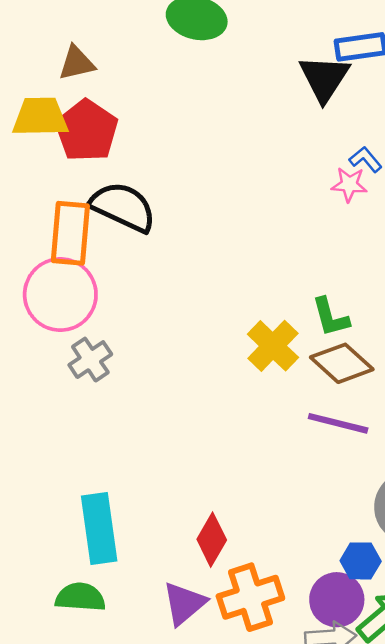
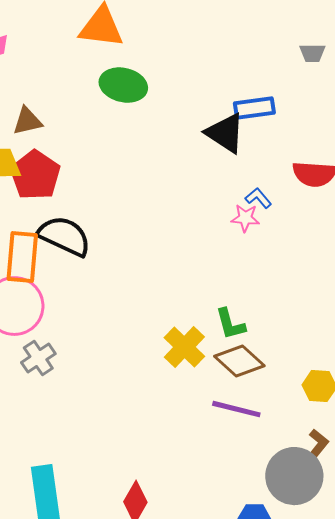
black triangle: (324, 78) -> (225, 133), turned -30

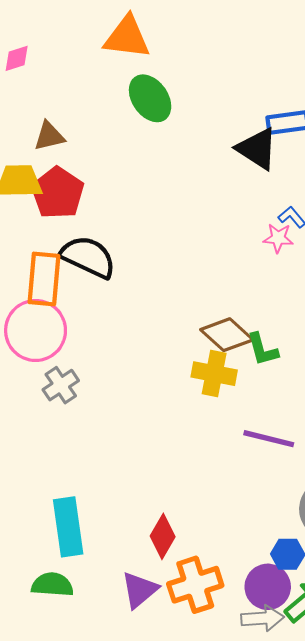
green ellipse: (123, 85) -> (150, 98), turned 42
yellow cross: (184, 347) -> (214, 374), turned -33
brown diamond: (239, 361) -> (227, 335), moved

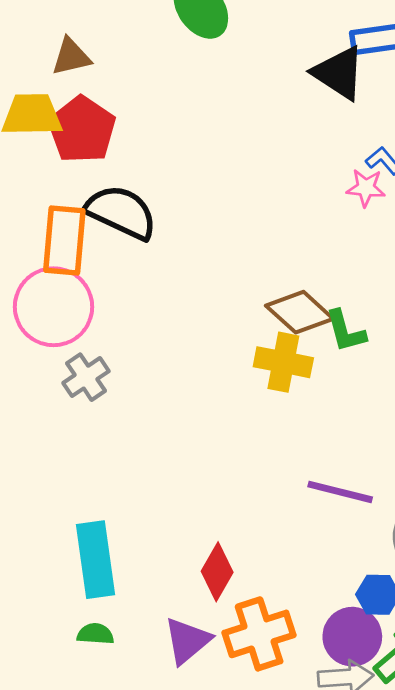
purple line: (269, 439) -> (340, 492), moved
green semicircle: (52, 585) -> (95, 634), moved, size x0.7

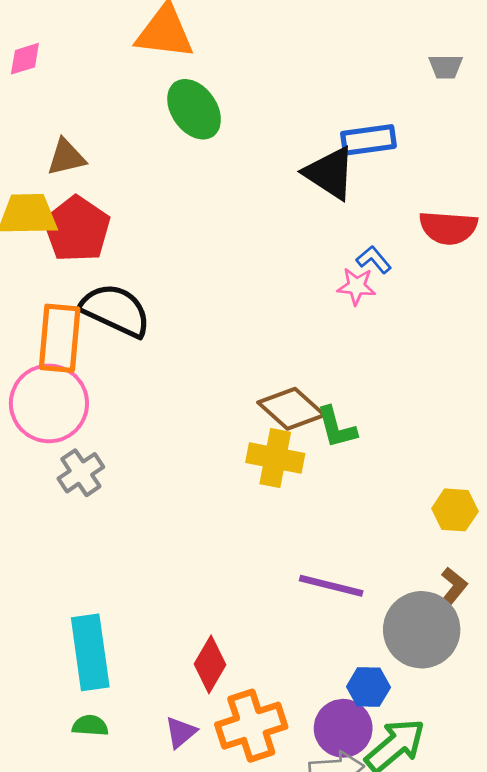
purple triangle: (187, 641) -> (181, 732), size x0.7

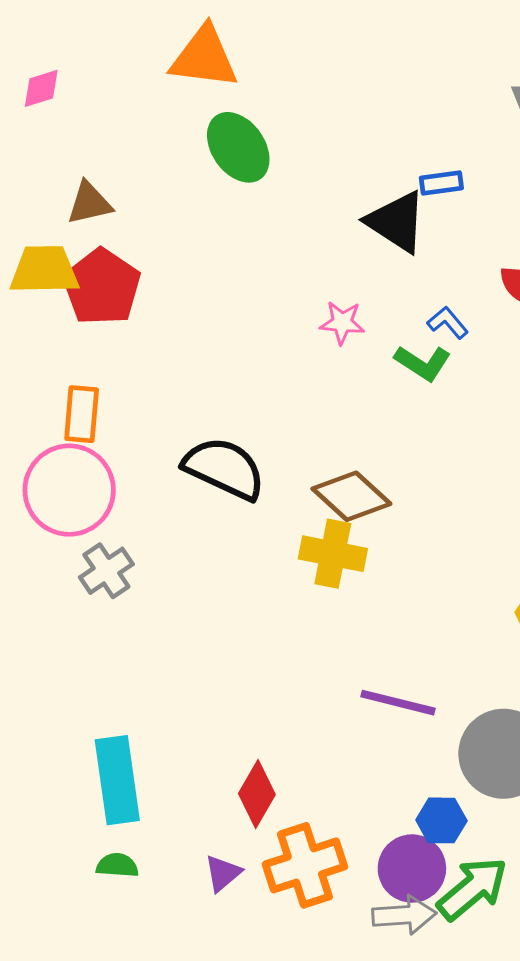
blue rectangle: (368, 140) -> (441, 183), size x0.7
pink star: (356, 286) -> (342, 323), moved
black semicircle: (115, 310) -> (224, 468), moved
orange rectangle: (60, 338) -> (82, 414), size x0.7
green L-shape: (336, 427) -> (423, 363), moved, turned -42

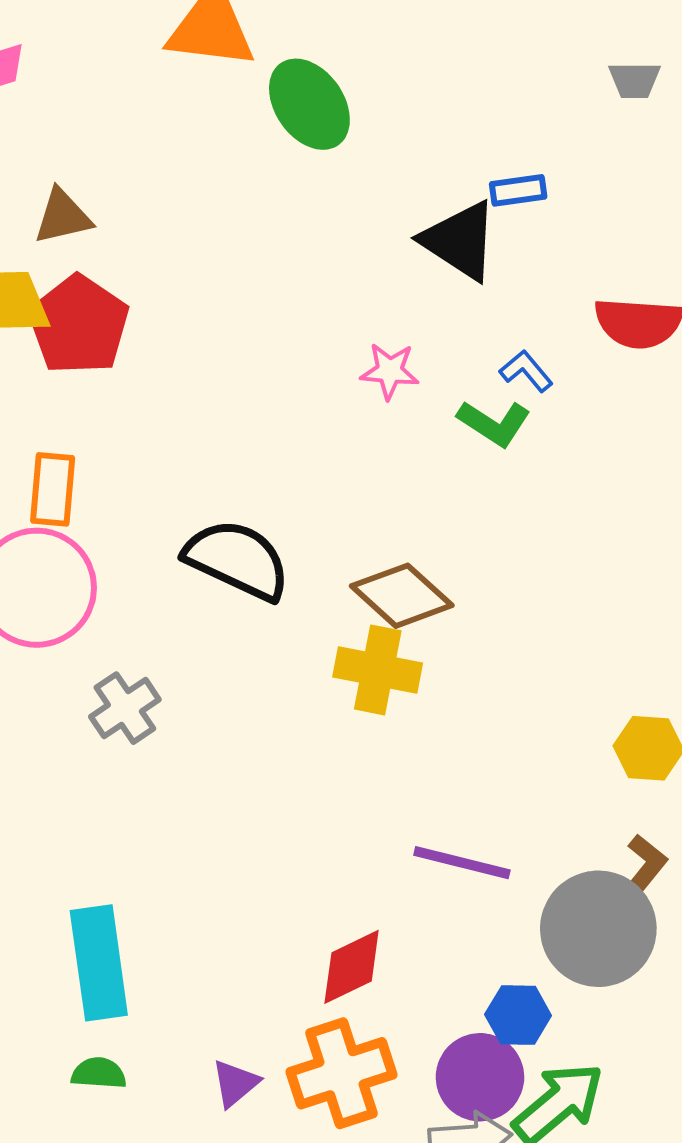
green ellipse: (238, 147) -> (309, 104), moved
gray cross: (106, 571) -> (125, 708), moved
red diamond: (257, 794) -> (352, 967), moved, turned 34

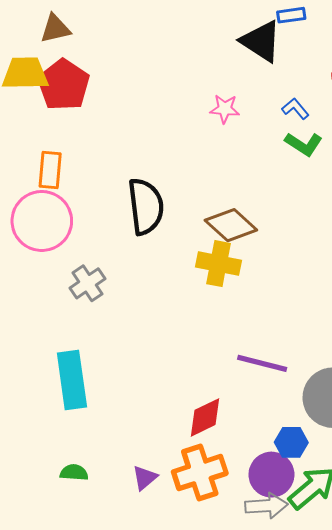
green L-shape: (494, 423) -> (304, 144), moved
black semicircle: (237, 560) -> (146, 206), turned 58
cyan rectangle: (99, 963) -> (72, 380), moved

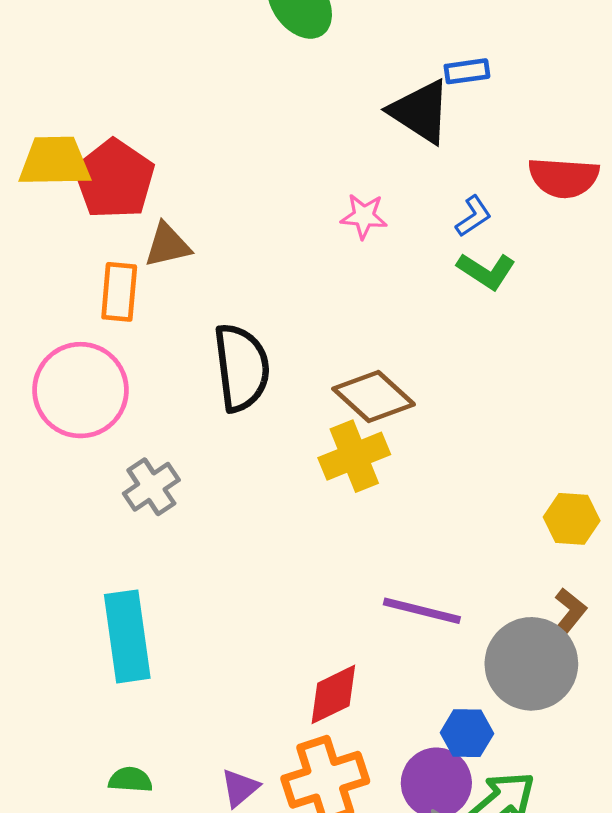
brown triangle: (55, 29) -> (167, 245), moved
blue L-shape: (295, 109) -> (473, 216), turned 96
orange rectangle: (50, 170) -> (119, 292), moved
yellow cross: (218, 264) -> (354, 456), turned -33

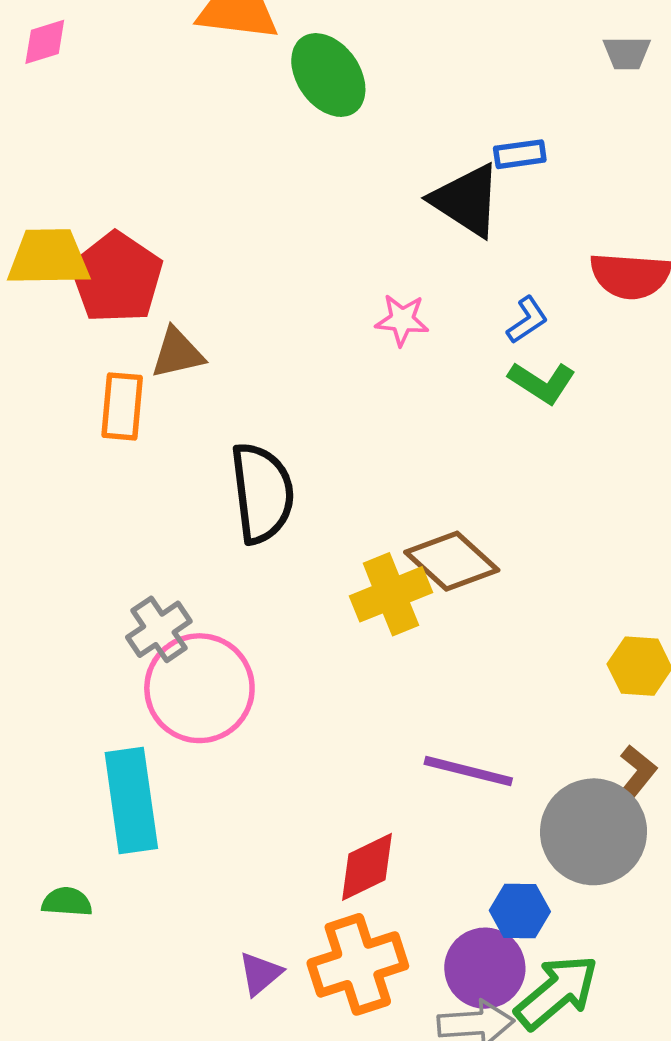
pink circle: (81, 390) -> (199, 688), moved
brown diamond: (374, 397) -> (452, 561), moved
green semicircle: (130, 780) -> (67, 902), moved

